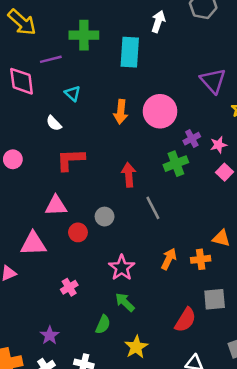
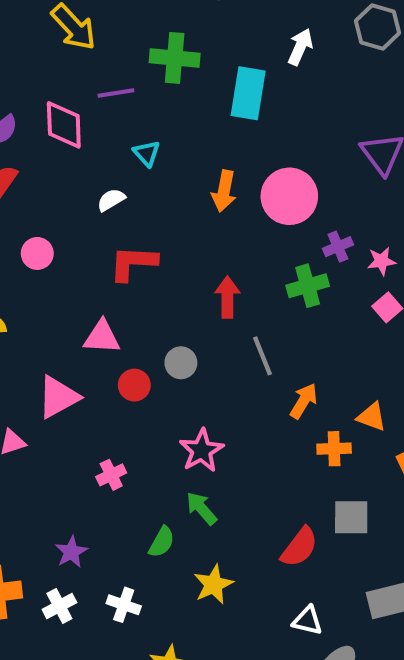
white semicircle: (54, 123) -> (111, 200), turned 98
pink triangle: (33, 244) -> (58, 397), turned -32
orange arrow: (169, 259) -> (304, 401), moved

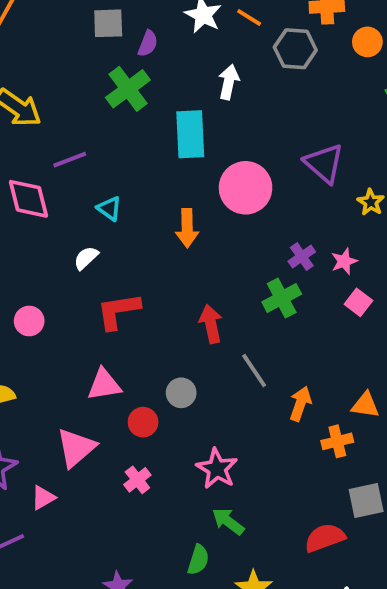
green cross: (175, 58) -> (128, 89), moved, turned -30
pink circle: (289, 196) -> (246, 188), moved
pink cross: (111, 475) -> (137, 480), moved
red semicircle: (299, 547) -> (325, 538), turned -135

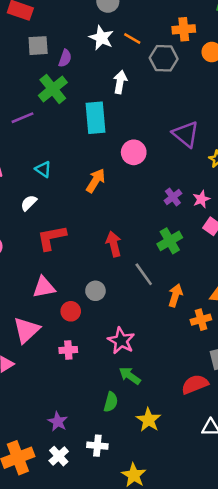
purple line: (70, 160) -> (22, 118), moved
pink circle: (246, 188) -> (134, 152), size x0.7
orange arrow: (187, 228) -> (96, 181), turned -145
green cross: (282, 298) -> (170, 241), moved
pink cross: (137, 480) -> (68, 350), turned 36

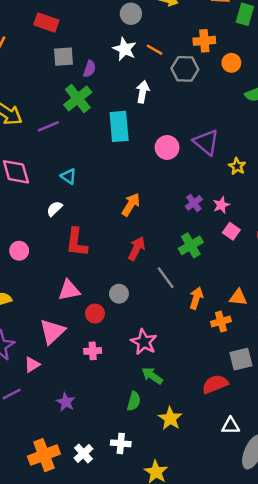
pink circle: (134, 152) -> (167, 147), moved
orange arrow: (96, 181) -> (131, 205), moved
red L-shape: (52, 238) -> (76, 242), turned -72
red arrow: (114, 244) -> (137, 249), turned 40
purple star: (58, 422) -> (66, 402), moved

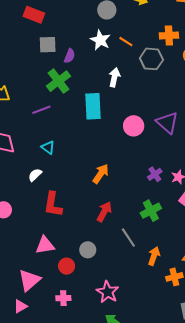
purple line: (48, 126) -> (41, 110), moved
pink triangle: (32, 365) -> (20, 306), moved

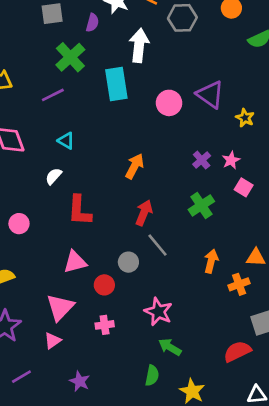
purple semicircle: (70, 56) -> (92, 23), moved
white arrow: (114, 77) -> (139, 45), size x1.4
gray line: (128, 238) -> (158, 245), moved

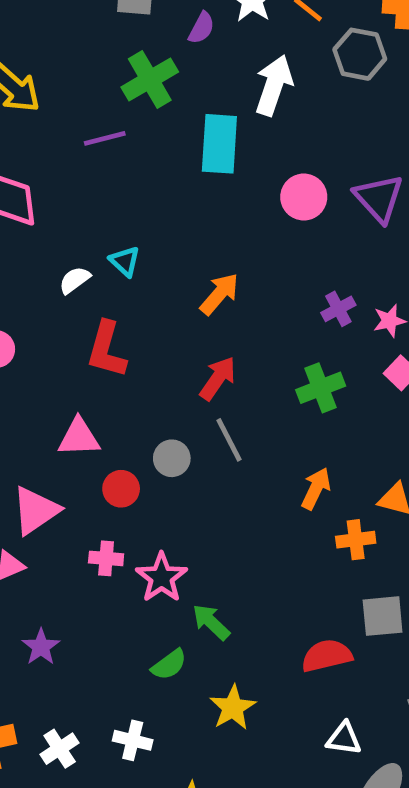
cyan triangle: (66, 141) -> (125, 261), moved
pink star: (158, 312) -> (161, 577), moved
green semicircle: (152, 375) -> (169, 665), turned 30

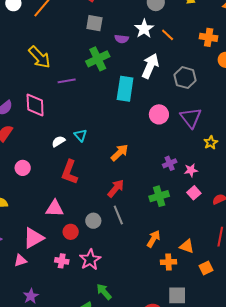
purple semicircle: (201, 28) -> (122, 39), turned 64
gray hexagon: (360, 54) -> (185, 78), moved
purple line: (105, 138) -> (67, 81), moved
pink star: (161, 577) -> (90, 260), moved

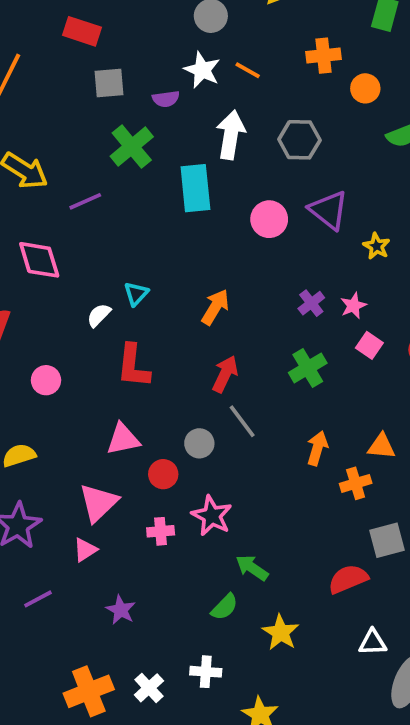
cyan triangle: (80, 135) -> (136, 294), turned 40

